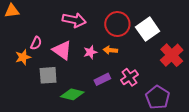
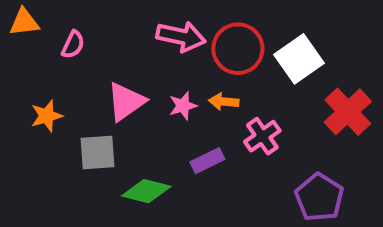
pink arrow: (74, 20) -> (181, 36), moved
pink semicircle: (36, 43) -> (73, 45), moved
pink triangle: (62, 50) -> (126, 102), turned 50
pink cross: (129, 77) -> (262, 136), moved

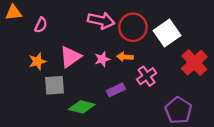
orange star: (47, 116) -> (37, 61), moved

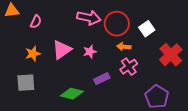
white square: (167, 33) -> (147, 29), size x0.7
orange arrow: (125, 57) -> (124, 47), moved
gray square: (54, 85) -> (26, 83), moved

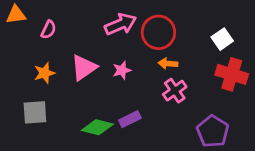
pink arrow: (89, 18) -> (120, 24), turned -35
white square: (147, 29) -> (222, 39), moved
red cross: (171, 55) -> (232, 74), turned -30
purple rectangle: (102, 79) -> (130, 119), moved

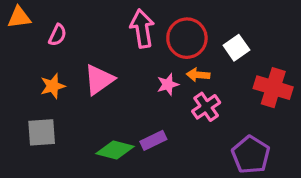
pink arrow: (120, 24) -> (142, 29), turned -76
white square: (222, 39) -> (236, 48), moved
pink star: (122, 70) -> (168, 84), moved

